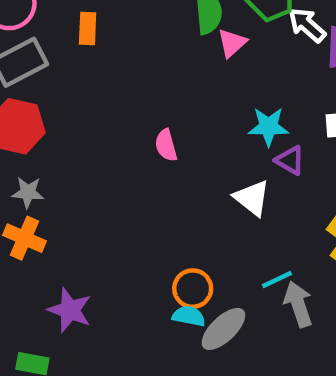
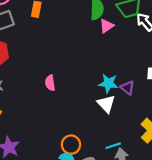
cyan star: (268, 127) -> (108, 83), moved
pink semicircle: (166, 145) -> (50, 83), moved

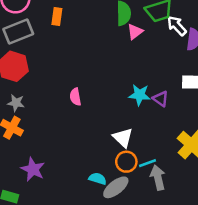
white triangle: (106, 104) -> (123, 138), moved
orange circle: (71, 145) -> (126, 162), moved

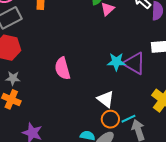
pink semicircle: (75, 97) -> (62, 68), size x1.5
purple triangle: (161, 99) -> (134, 63), size x1.6

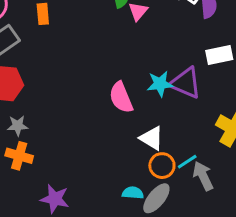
pink semicircle: (62, 68) -> (121, 97), moved

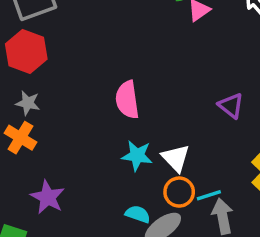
purple triangle: (186, 83) -> (231, 106), size x0.7
cyan star: (160, 84) -> (137, 156), moved
pink semicircle: (121, 97) -> (127, 100), moved

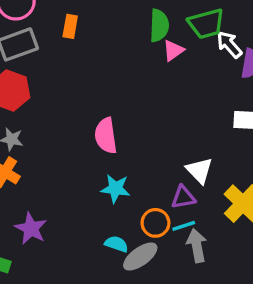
purple triangle: (231, 106) -> (183, 197), moved, turned -48
white triangle: (176, 158) -> (199, 170), moved

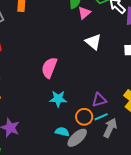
pink semicircle: (106, 136) -> (49, 68), turned 35
white triangle: (199, 170) -> (93, 42), moved
gray arrow: (197, 246) -> (110, 128), turned 42

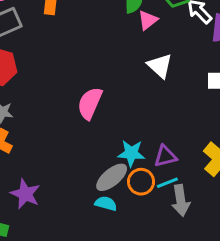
cyan star: (58, 99) -> (131, 153), moved
gray arrow: (110, 128) -> (181, 200), turned 144
gray ellipse: (77, 138) -> (112, 177), moved

